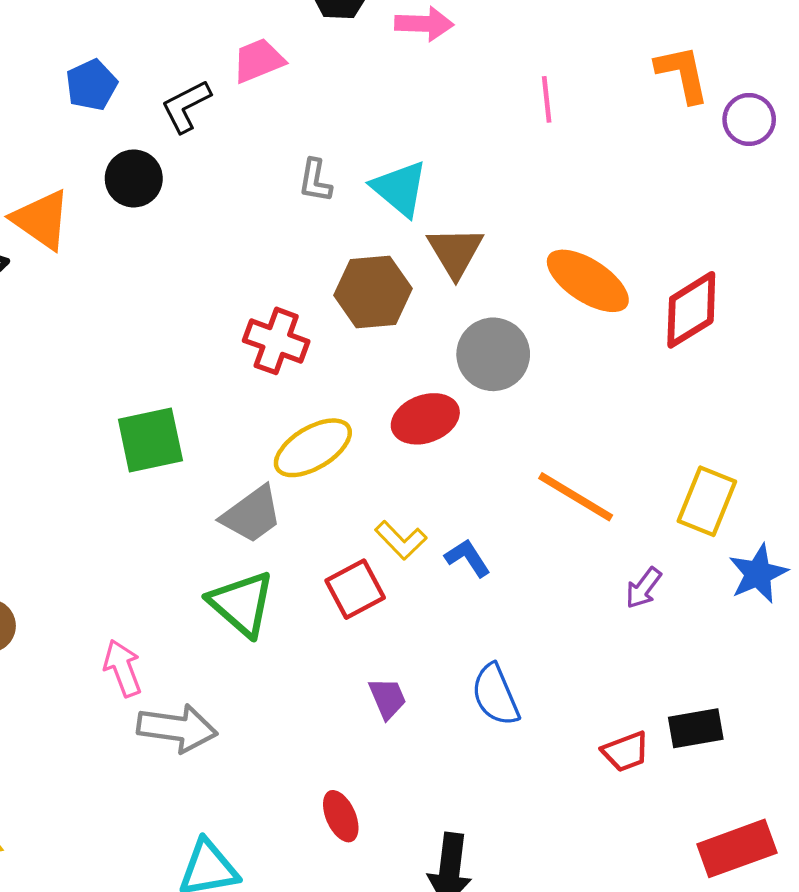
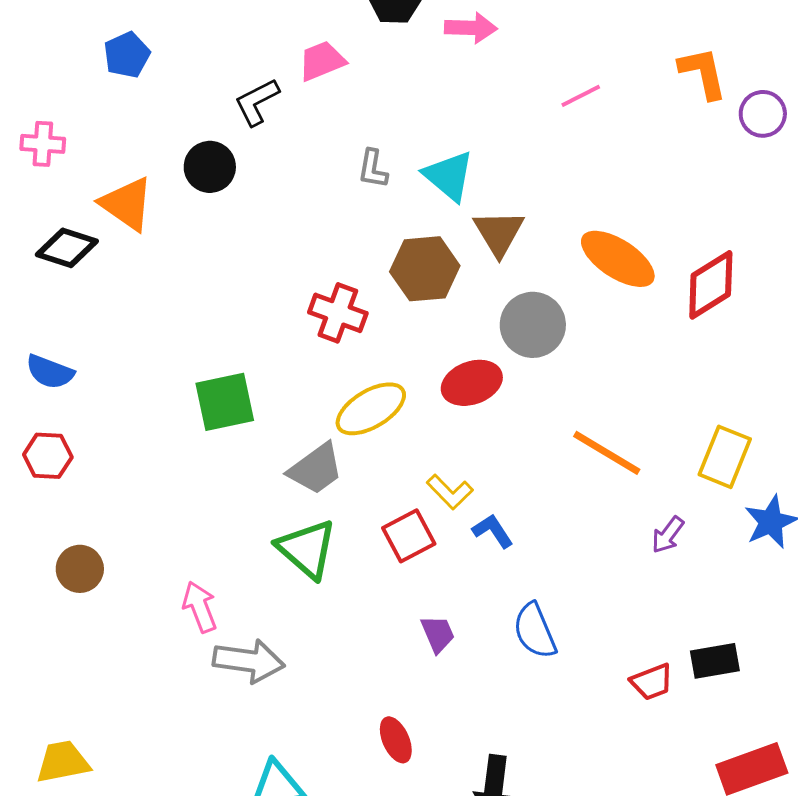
blue pentagon: (91, 85) -> (127, 55), moved
pink line: (547, 99) -> (581, 96), turned 69
blue L-shape: (468, 558) -> (493, 531), moved

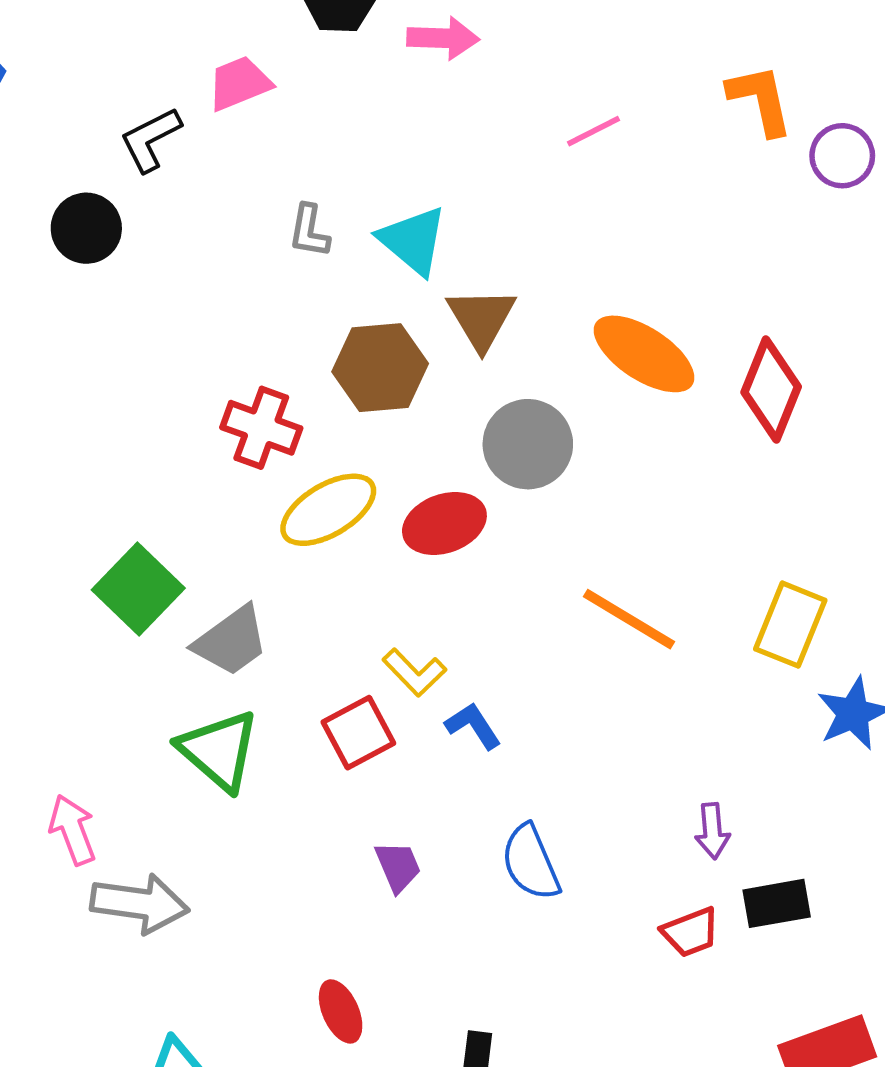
red diamond: (711, 285) -> (771, 389), turned -36
green square: (225, 402) -> (138, 589), moved, turned -34
yellow ellipse: (371, 409) -> (328, 510), moved
purple arrow: (668, 535) -> (712, 831), moved, turned -42

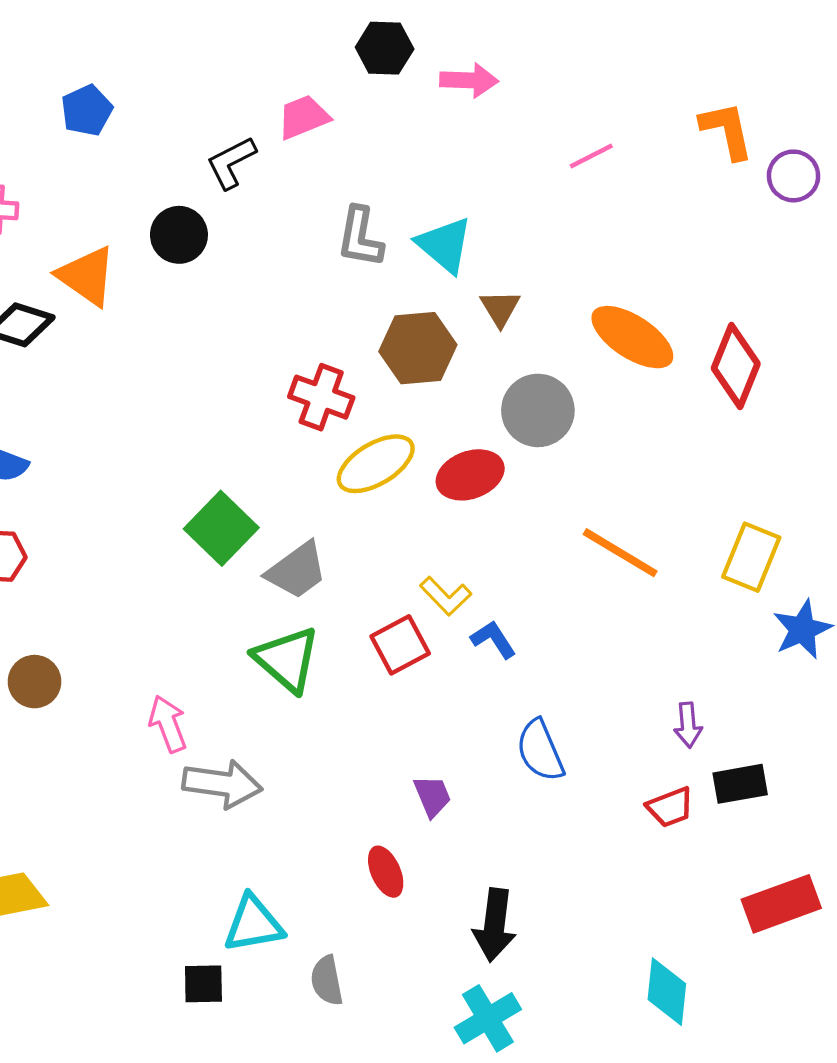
gray L-shape: (309, 231) -> (360, 237), size x1.4
brown triangle: (481, 318) -> (500, 308), size x0.7
purple trapezoid: (398, 867) -> (432, 796), moved

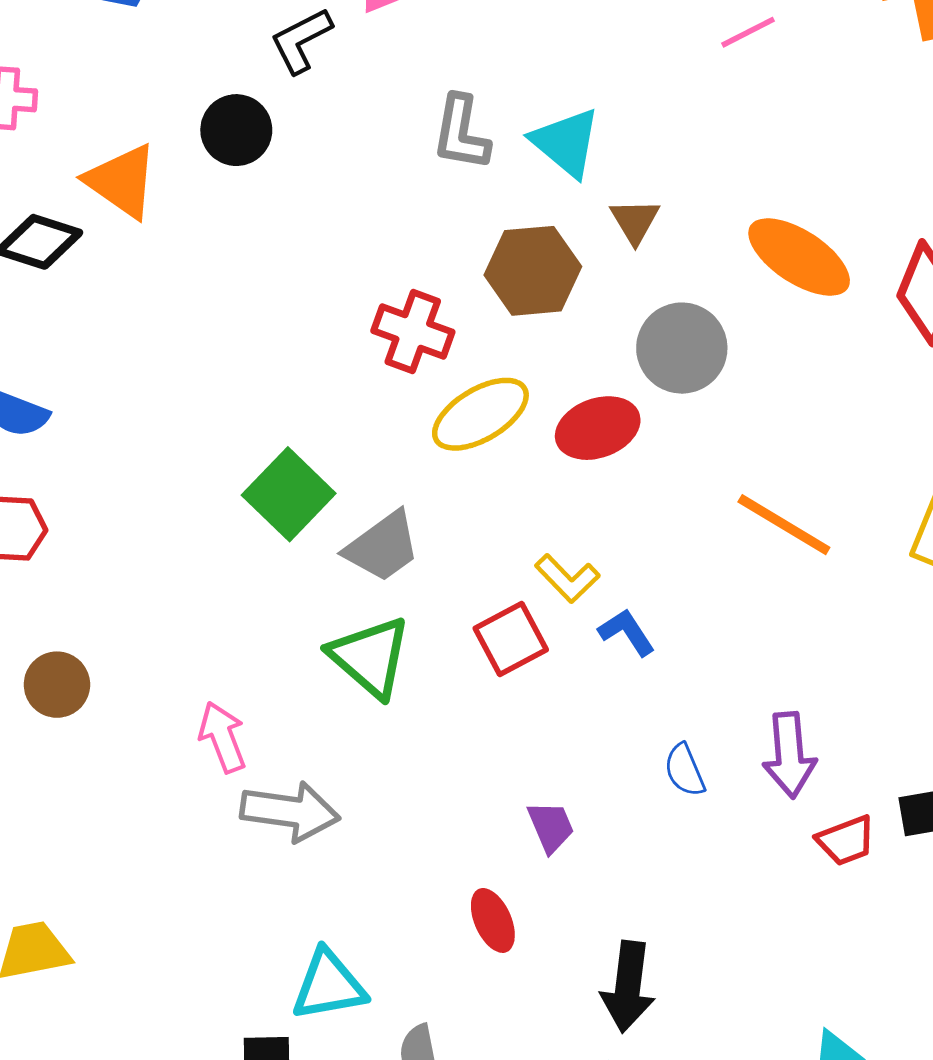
purple arrow: (688, 725) -> (789, 755), moved, size x1.5
blue semicircle: (540, 750) -> (685, 770), size x0.7

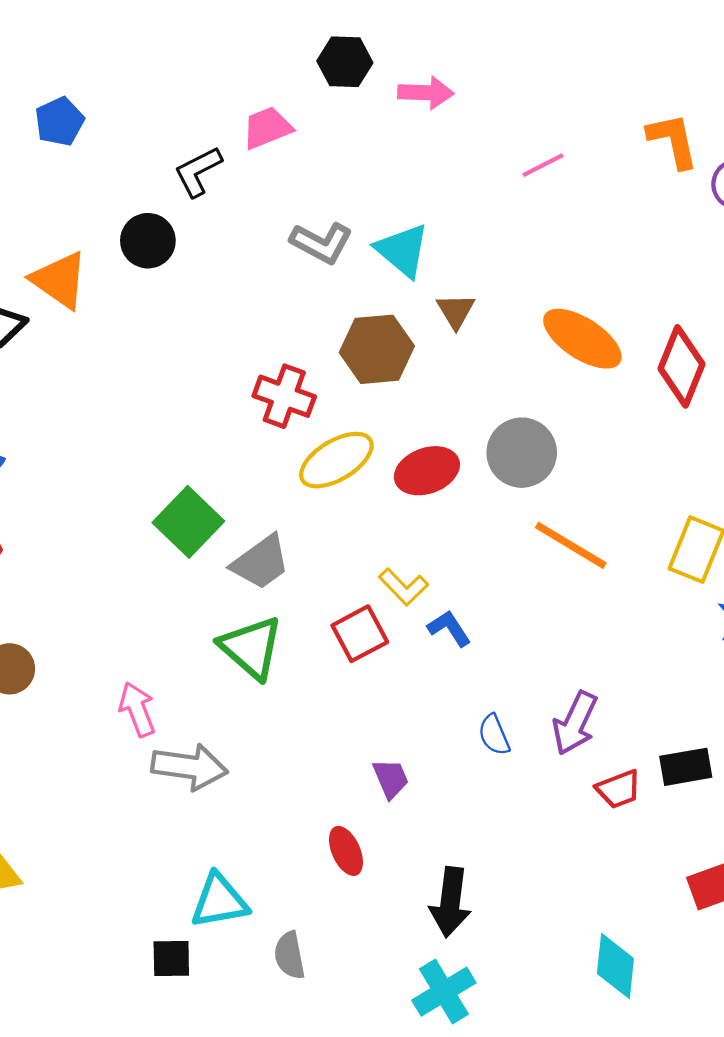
gray L-shape: (461, 133) -> (321, 243), turned -72
gray circle: (682, 348) -> (522, 453), moved
purple arrow: (789, 755) -> (575, 723), turned 30

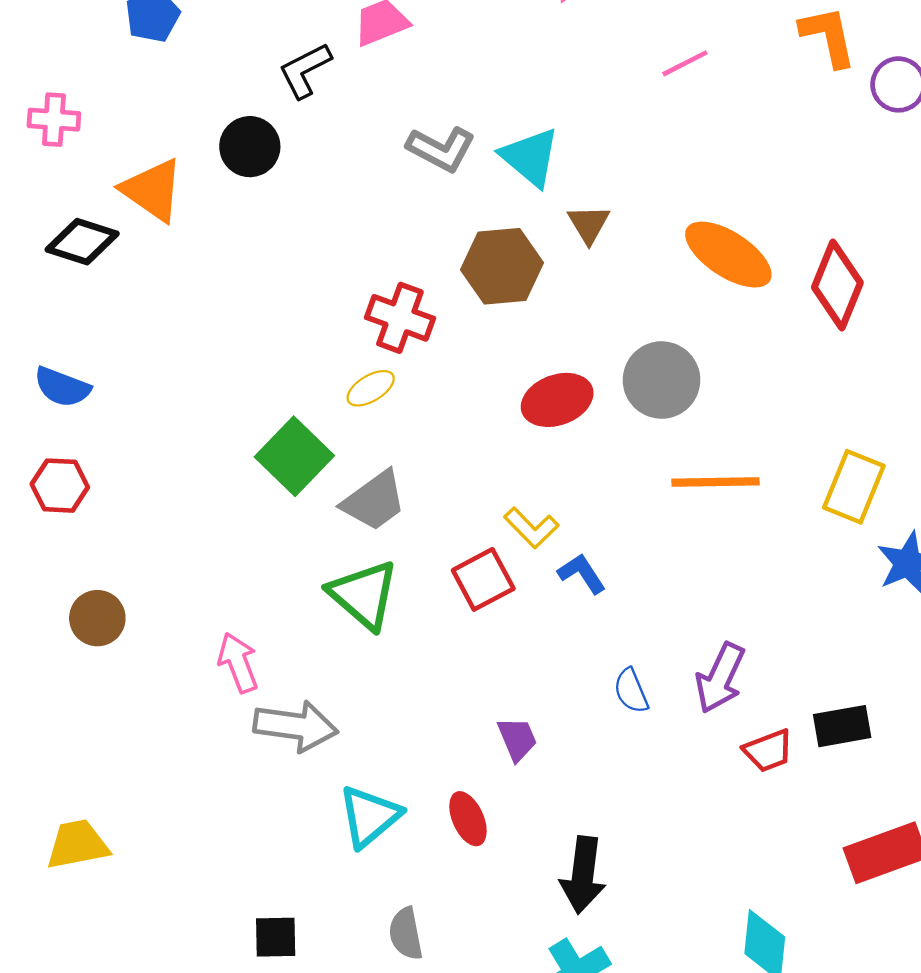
yellow ellipse: (336, 460) -> (371, 388), moved, size x0.6
orange line: (571, 545) -> (715, 482), turned -32
cyan triangle: (219, 901) -> (369, 816), moved, turned -30

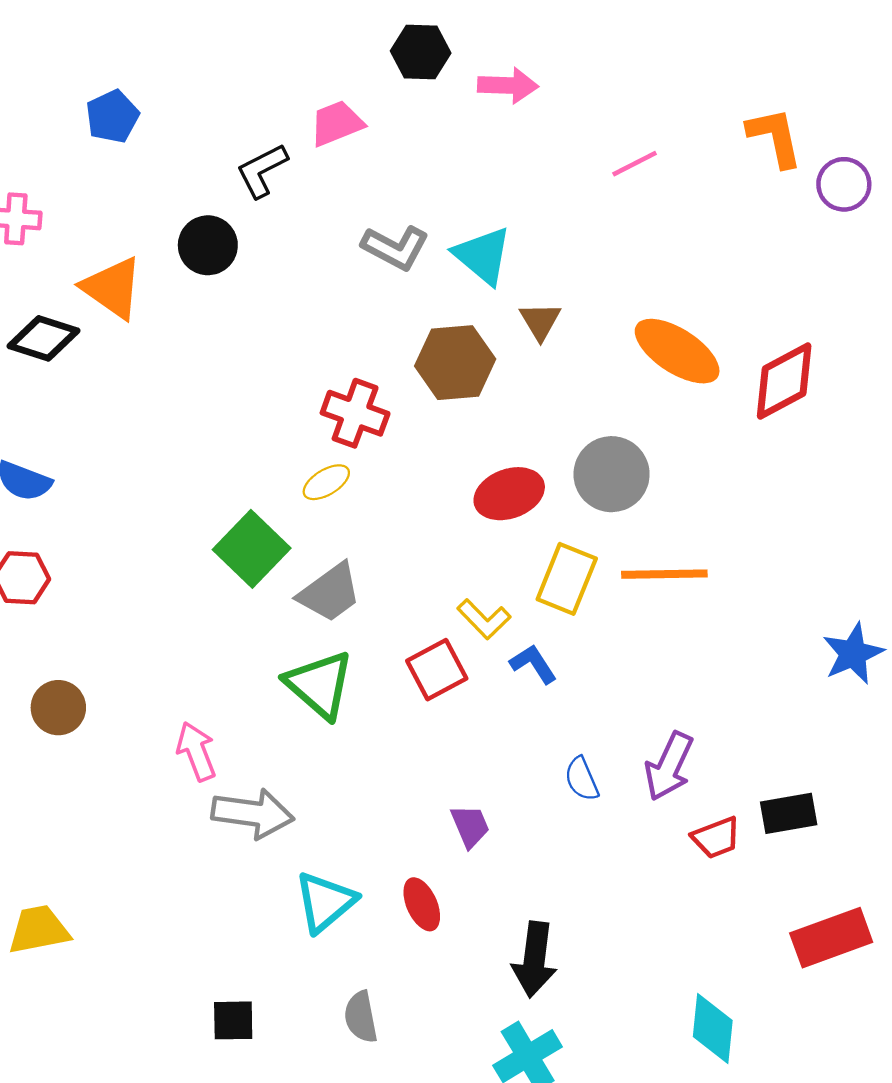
red diamond: (837, 285) -> (784, 381), turned 40
yellow rectangle: (854, 487) -> (567, 579), moved

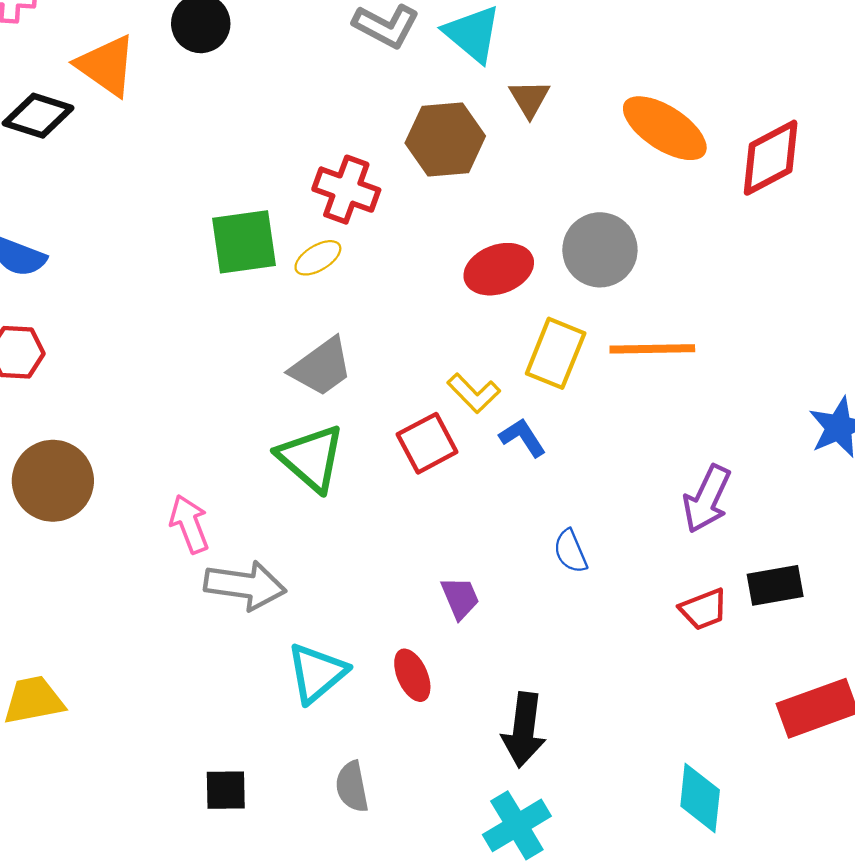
green square: (252, 549) -> (244, 242), moved, turned 38
brown circle: (58, 708) -> (53, 481), size x1.5
purple arrow: (669, 766) -> (707, 499), moved

